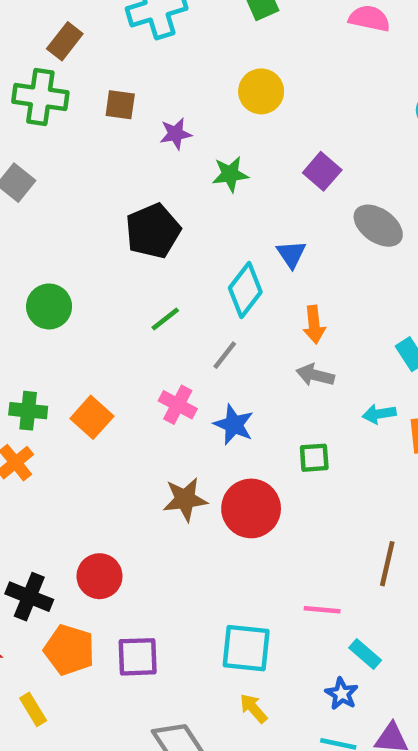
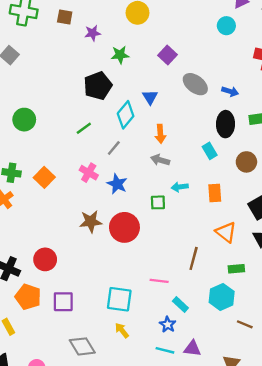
black pentagon: (153, 231) -> (98, 86), moved
cyan arrow: (379, 414) -> (180, 187), moved

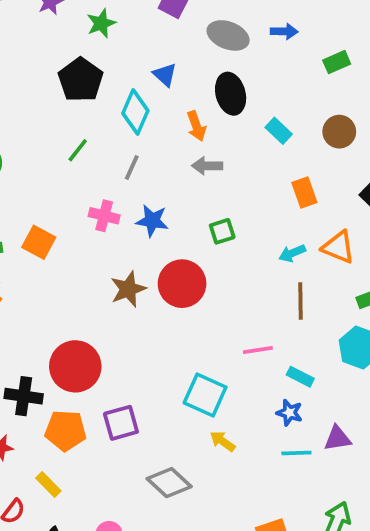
black ellipse: (226, 124) -> (231, 94), moved
cyan arrow: (180, 187) -> (292, 253), moved
red circle: (45, 259) -> (75, 366), size x1.4
cyan square: (119, 299) -> (205, 395), turned 32

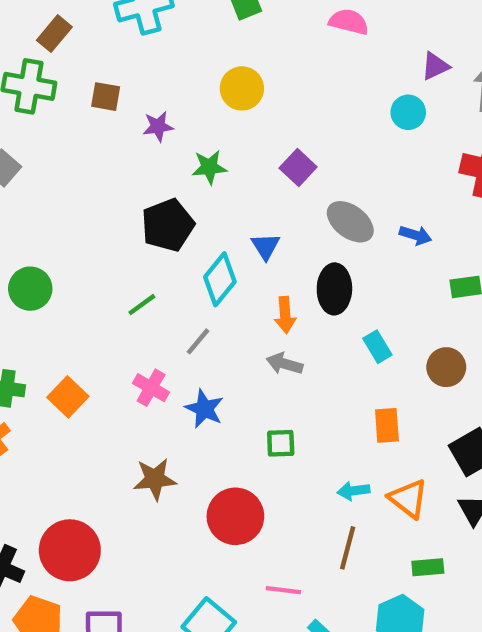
red circle: (182, 284) -> (235, 516), moved

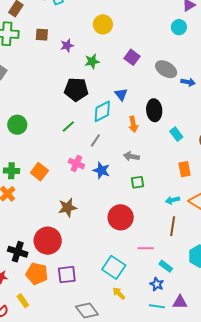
gray ellipse: (350, 222) -> (166, 69), moved
black pentagon: (168, 225) -> (76, 90), turned 30
cyan diamond: (220, 279) -> (102, 111), turned 30
gray arrow: (284, 364) -> (131, 156), moved
brown star: (155, 479) -> (68, 208), moved

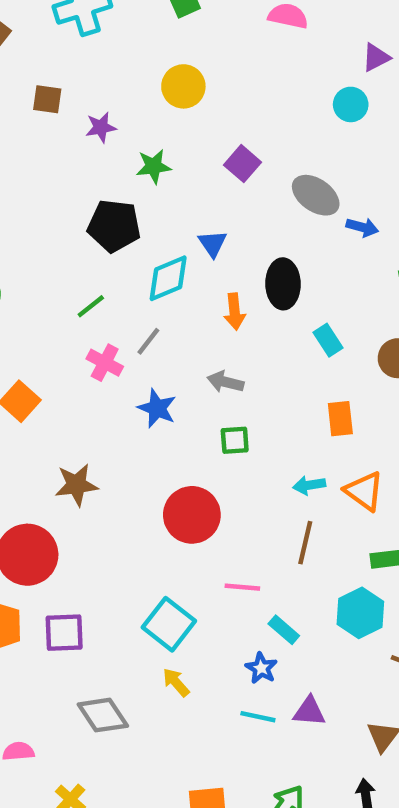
pink cross: (76, 164) -> (105, 363), moved

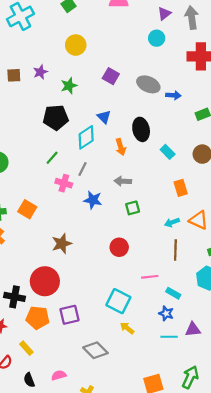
brown square: (47, 99) -> (14, 75), moved
red circle: (192, 515) -> (119, 247), size x0.7

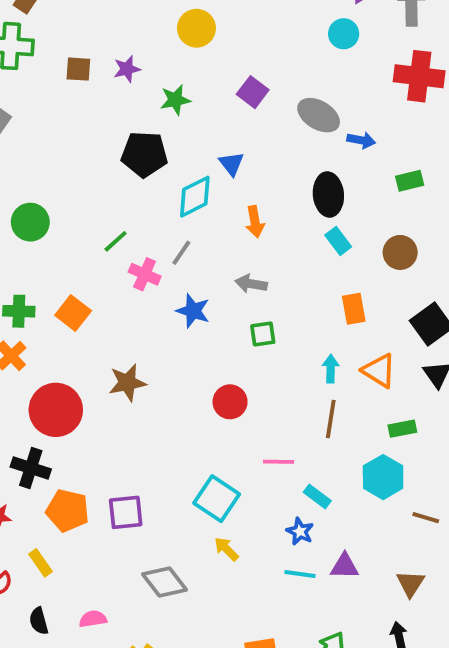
black ellipse: (141, 129) -> (328, 194), moved
green line: (52, 158) -> (116, 241), moved
cyan arrow: (172, 222) -> (331, 369), turned 104
red circle: (45, 281) -> (56, 410), moved

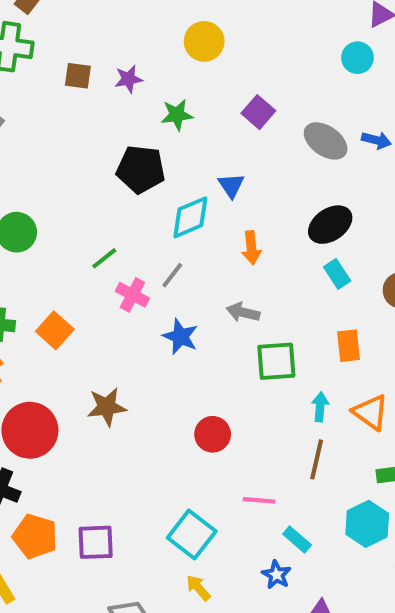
blue arrow: (361, 140) -> (376, 140), moved
black ellipse: (328, 194) -> (330, 225), turned 57
green square: (263, 334) -> (276, 361), moved, size x1.5

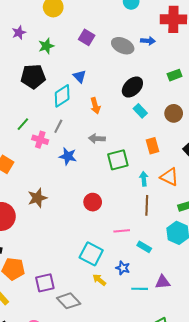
purple square: (96, 542) -> (45, 283), moved
blue star: (276, 575) -> (123, 268), moved

